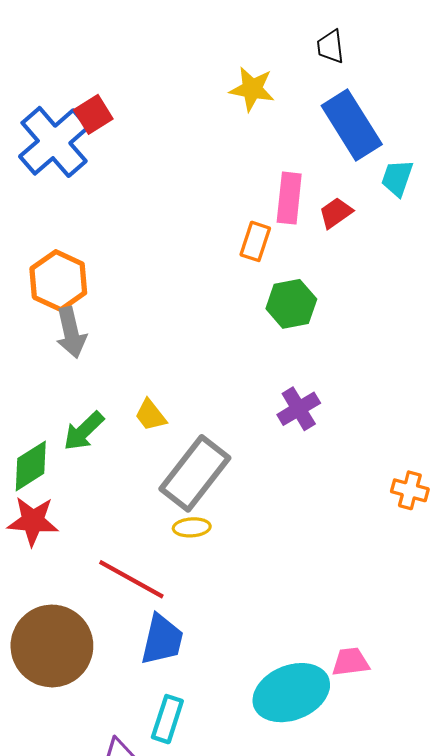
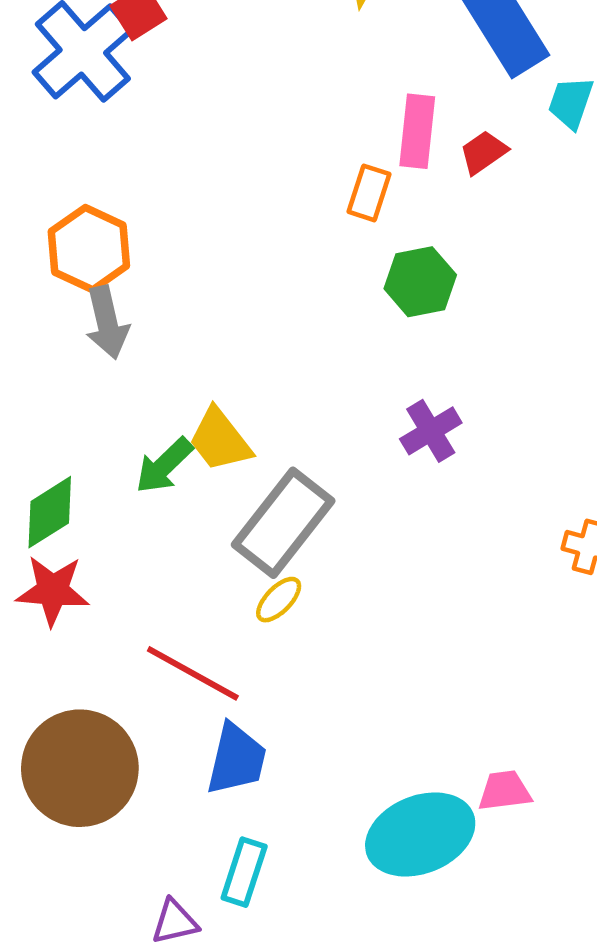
yellow trapezoid: (150, 415) -> (220, 440), size x1.4
green arrow: (84, 431) -> (164, 466), moved
yellow ellipse: (192, 527) -> (279, 600), turned -42

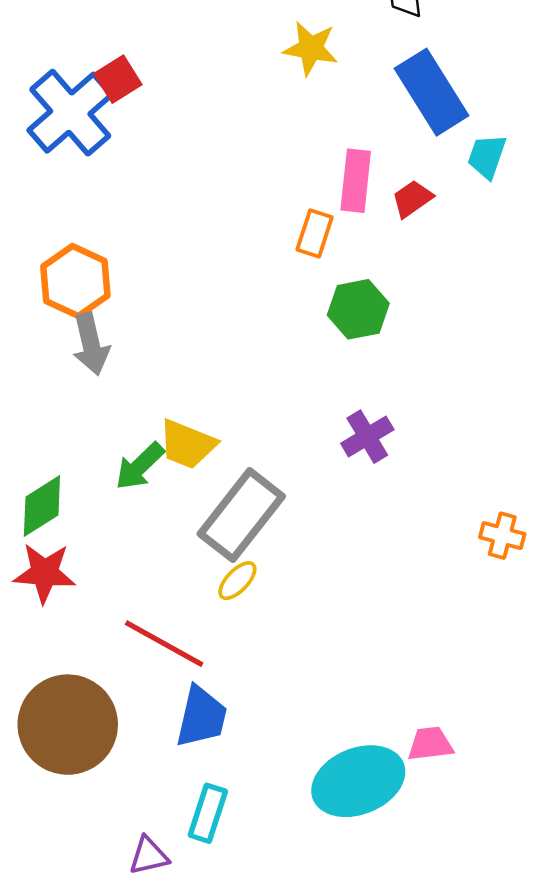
yellow trapezoid: (220, 440) -> (187, 444), turned -30

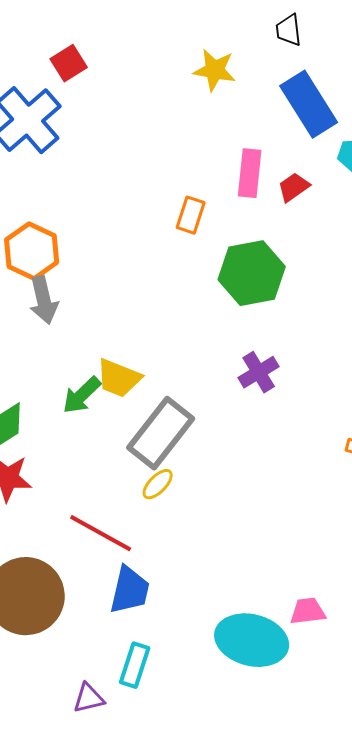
red square: (118, 79) -> (69, 63), moved
orange rectangle: (315, 233) -> (191, 215), moved
green hexagon: (358, 309) -> (252, 273), size x1.4
cyan ellipse: (358, 781) -> (252, 640), turned 36

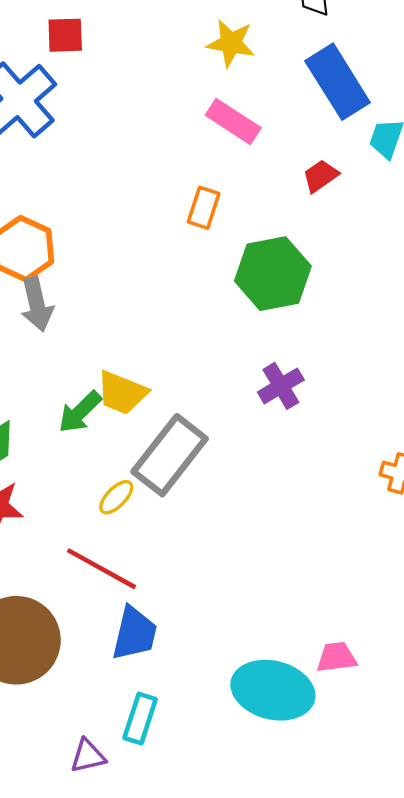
red square: (69, 63) -> (65, 35), turned 30
pink rectangle: (250, 173) -> (233, 121), moved, turned -63
yellow ellipse: (158, 484) -> (116, 497), moved

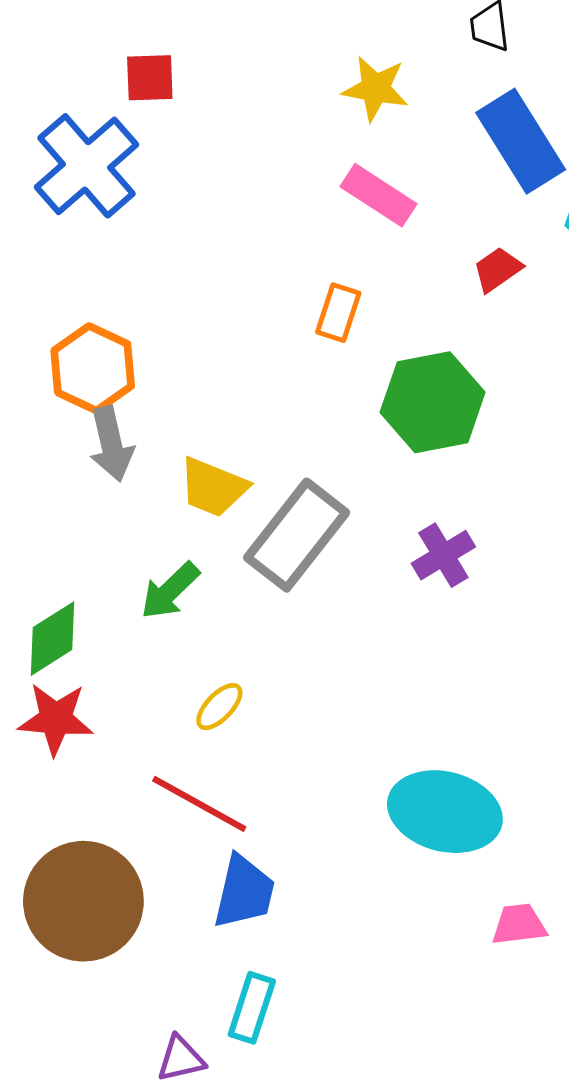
yellow trapezoid: (122, 393) -> (213, 487), moved
gray rectangle: (170, 455) -> (297, 535), moved
cyan ellipse: (273, 690) -> (445, 812), moved

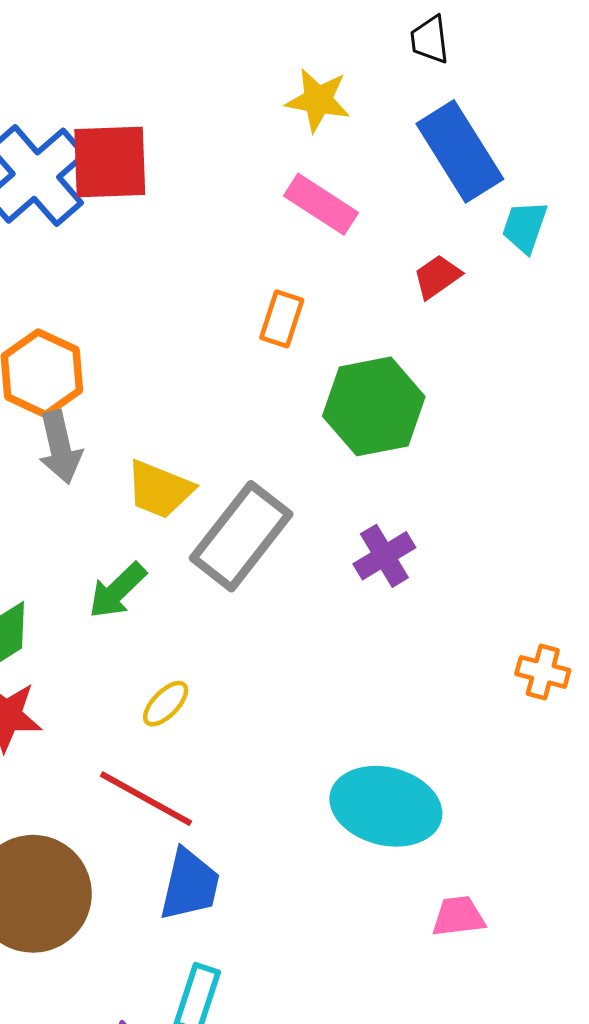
red square: (150, 78) -> (110, 162), moved, size x1.6

